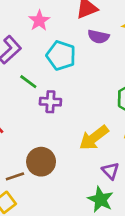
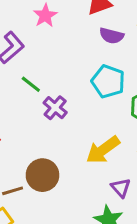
cyan pentagon: (61, 55) -> (108, 81), moved
purple cross: (50, 102) -> (55, 108), turned 35

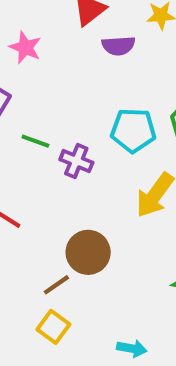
cyan pentagon: (108, 81) -> (133, 130), moved

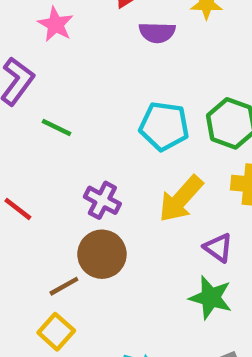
purple cross: (76, 161) -> (102, 200), moved

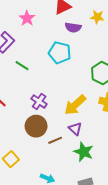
cyan pentagon: (164, 126) -> (60, 53), moved
purple triangle: (218, 248) -> (75, 129), moved
brown line: (64, 286) -> (55, 140), moved

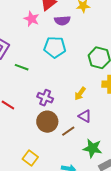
pink star: (27, 18) -> (32, 19), moved
yellow arrow: (75, 105) -> (80, 94), size x0.6
green star: (84, 152) -> (92, 148), moved

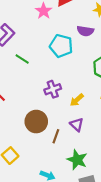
purple semicircle: (62, 21) -> (85, 31), moved
purple cross: (45, 98) -> (53, 89), moved, turned 35
brown line: (68, 131) -> (56, 136), turned -48

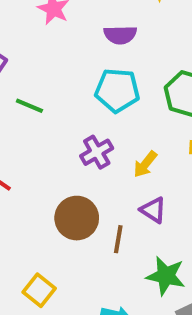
purple semicircle: (85, 31) -> (120, 35), moved
cyan pentagon: (61, 46) -> (117, 90), moved

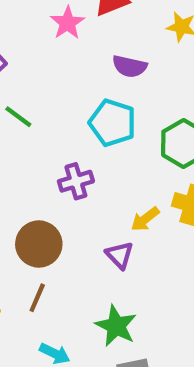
yellow arrow: (145, 164) -> (145, 219), moved
brown line: (118, 239) -> (37, 298), moved

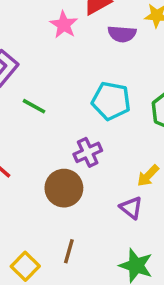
purple semicircle: (130, 66) -> (122, 34), moved
brown circle: (39, 244) -> (64, 188), moved

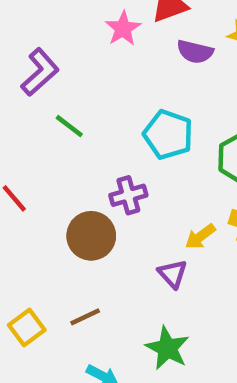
brown line: (69, 251) -> (85, 317), turned 40

